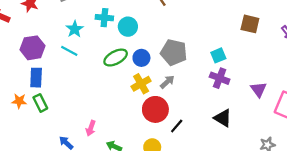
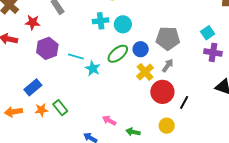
cyan star: (75, 29) -> (93, 68), moved
purple hexagon: (33, 48) -> (47, 48), moved
blue rectangle: (36, 78) -> (33, 87), moved, turned 60
pink arrow: (91, 128) -> (109, 120), turned 112

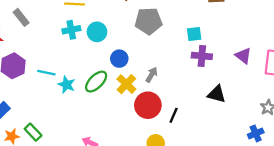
cyan square: (208, 33) -> (194, 34), turned 32
gray pentagon: (168, 38) -> (148, 21), moved
green ellipse: (118, 54) -> (96, 82), moved

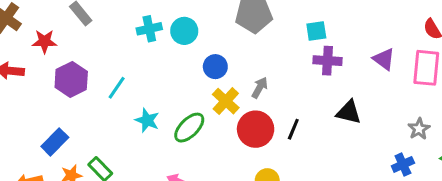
cyan line: (46, 73) -> (117, 88), turned -66
green ellipse: (96, 82) -> (189, 128), moved
cyan star: (67, 85) -> (147, 120), moved
black line: (174, 115) -> (293, 129), moved

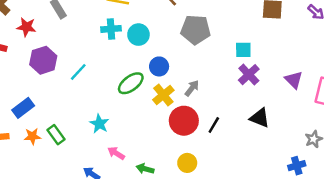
purple cross: (328, 61) -> (249, 75), turned 35
cyan star: (147, 120) -> (99, 124), moved
green ellipse: (189, 128) -> (131, 83), moved

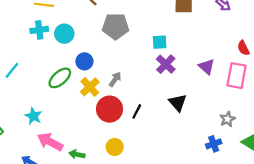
black triangle: (260, 118) -> (178, 103), turned 30
pink arrow: (116, 153) -> (50, 142), size x1.6

